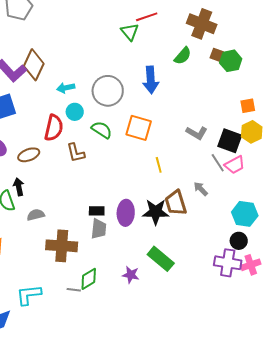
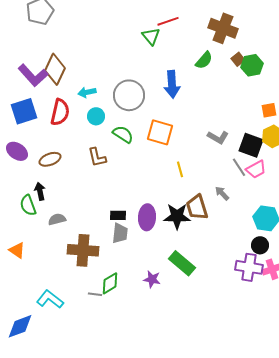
brown square: (217, 55) -> (238, 59), turned 32
red semicircle: (54, 128) -> (60, 112), moved
cyan L-shape: (29, 295) -> (50, 299), turned 44

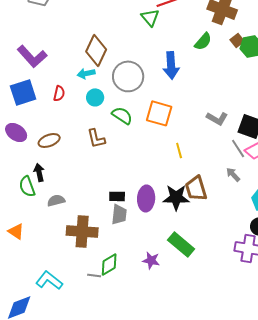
brown diamond: (55, 69) -> (96, 50), moved
red semicircle: (60, 112) -> (59, 93), size x0.6
gray arrow: (222, 193) -> (233, 174), moved

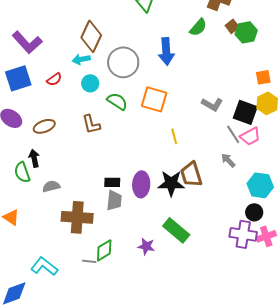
red semicircle: (59, 93) -> (54, 79), turned 42

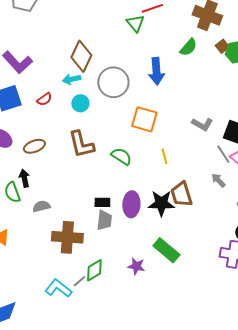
green semicircle: (117, 101) -> (121, 156), moved
brown L-shape: (91, 124) -> (81, 144), size x1.4
gray line: (89, 261) -> (79, 281), turned -48
cyan L-shape: (44, 266) -> (58, 288), moved

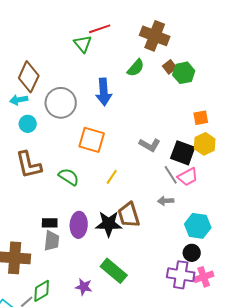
yellow line: (164, 156) -> (112, 177), turned 49
gray arrow: (218, 180) -> (166, 201), turned -49

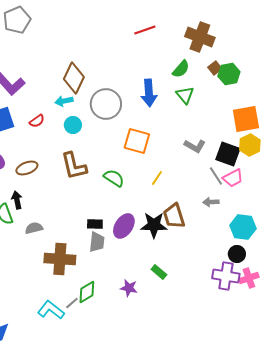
green triangle: (83, 44) -> (185, 95), moved
orange square: (201, 118) -> (246, 119), size x1.8
purple ellipse: (79, 225) -> (124, 226), turned 30
green rectangle: (114, 271) -> (159, 272), size x0.6

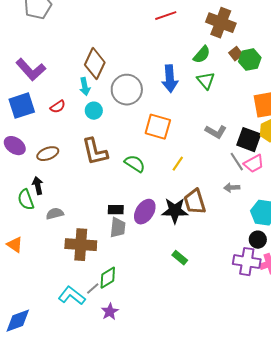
cyan arrow: (64, 101) -> (85, 87), turned -90
purple star: (129, 288) -> (110, 312), moved, turned 30

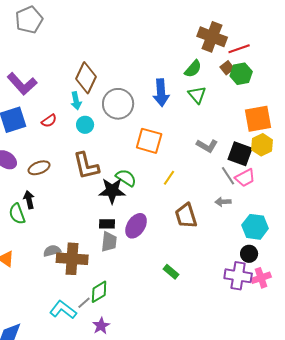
red line: (166, 16) -> (239, 49), moved
black star: (175, 211) -> (112, 191), moved
gray semicircle: (55, 214) -> (52, 251), moved

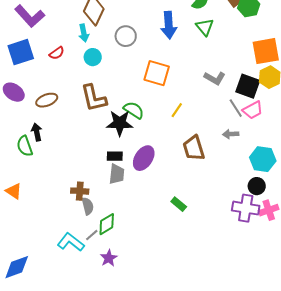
gray circle: (118, 104) -> (126, 36), size x0.7
gray semicircle: (52, 251) -> (88, 206), moved, turned 90
brown cross: (72, 259) -> (80, 191), size x0.6

